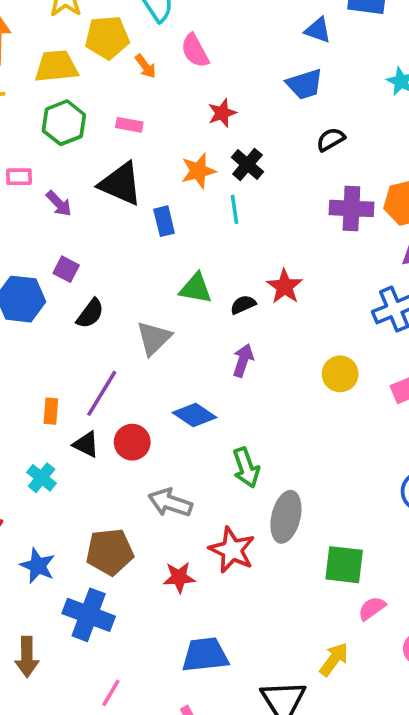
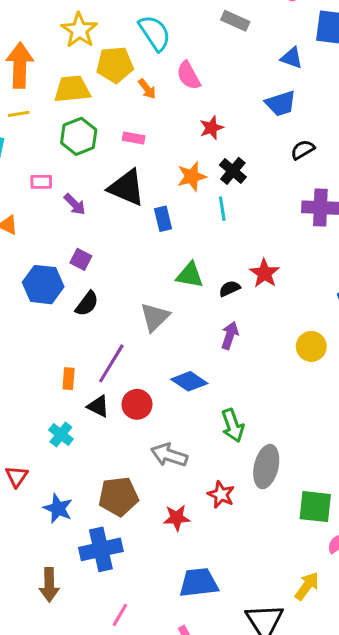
black semicircle: (90, 313) -> (87, 304), moved
red star: (232, 550) -> (221, 495), size x0.7
blue cross: (89, 615) -> (101, 549), turned -33

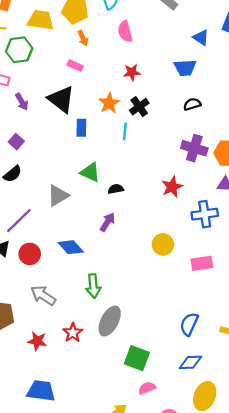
orange arrow: (147, 89) -> (83, 38), moved
green hexagon: (79, 136) -> (19, 50), moved
orange star: (192, 176) -> (109, 103), turned -30
red star: (264, 273) -> (172, 187), moved

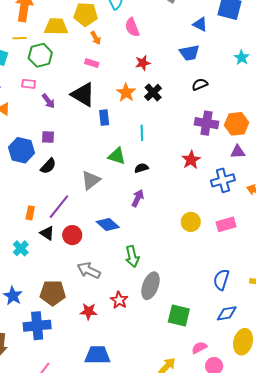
cyan line: (125, 131) -> (142, 133), moved
purple square: (16, 142) -> (48, 137), turned -32
yellow circle: (163, 244) -> (191, 222), moved
pink semicircle: (147, 388) -> (199, 348), moved

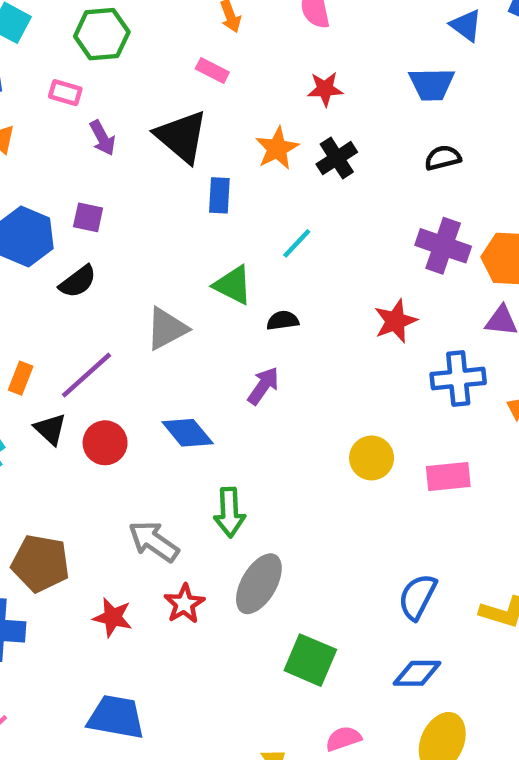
cyan line: (142, 133) -> (297, 243), turned 35
gray arrow: (89, 270) -> (154, 541), moved

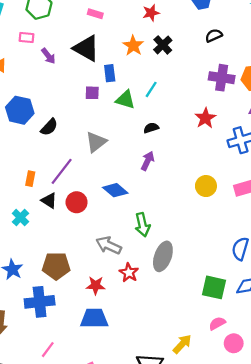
purple square: (88, 217) -> (92, 93), moved
green triangle: (233, 285) -> (125, 100), moved
green square: (310, 660) -> (214, 287), moved
blue trapezoid: (116, 717) -> (94, 318), moved

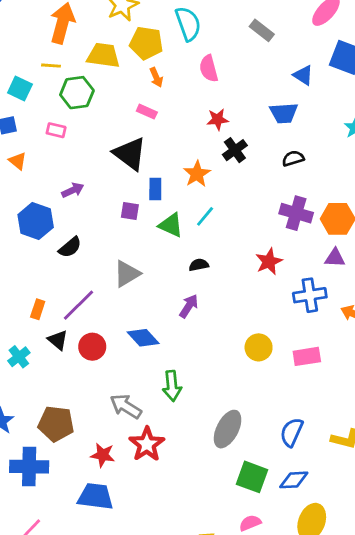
black cross: (163, 45) -> (235, 150), moved
orange star: (133, 46) -> (197, 174), moved
purple arrow: (48, 56) -> (73, 190), moved, turned -84
gray ellipse: (163, 256) -> (228, 429), moved
red star: (129, 273) -> (147, 444), size x1.4

